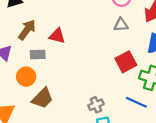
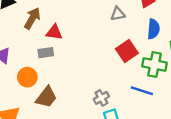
brown arrow: (27, 30) -> (32, 18), moved
gray rectangle: (38, 54) -> (46, 53), moved

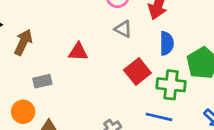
gray triangle: (118, 14) -> (123, 29), turned 42
red triangle: (54, 32) -> (78, 52), moved

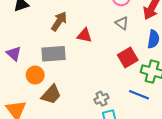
brown arrow: (23, 42) -> (59, 21), moved
gray rectangle: (42, 81) -> (53, 54), size x1.6

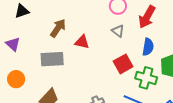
purple triangle: (14, 54) -> (13, 44), moved
orange circle: (35, 75) -> (16, 79), moved

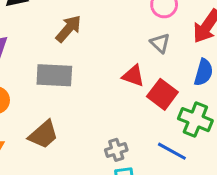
red triangle: (82, 42) -> (133, 76), moved
red square: (123, 64) -> (162, 94), turned -30

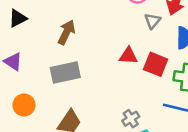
gray triangle: (160, 43) -> (152, 21), moved, turned 42

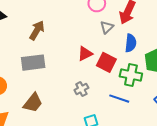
red triangle: (128, 56) -> (85, 54), turned -35
gray cross: (131, 119) -> (81, 89), moved

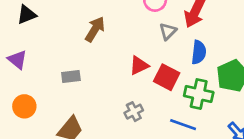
brown arrow: (37, 30) -> (95, 29), moved
gray rectangle: (33, 63) -> (71, 76), size x0.6

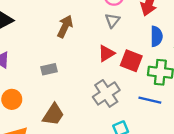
gray triangle: (168, 31) -> (112, 20), moved
gray cross: (134, 112) -> (106, 93), size x1.6

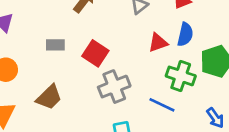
red triangle: (106, 53) -> (158, 43), moved
red square: (131, 61) -> (95, 53), moved

